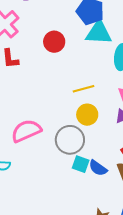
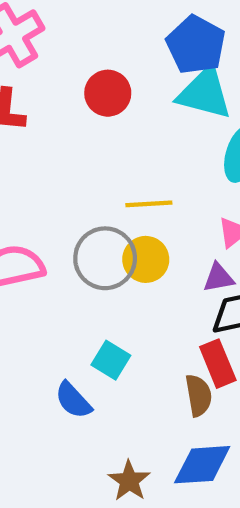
gray circle: (70, 140) -> (105, 258), moved
blue semicircle: (98, 168) -> (73, 400), moved

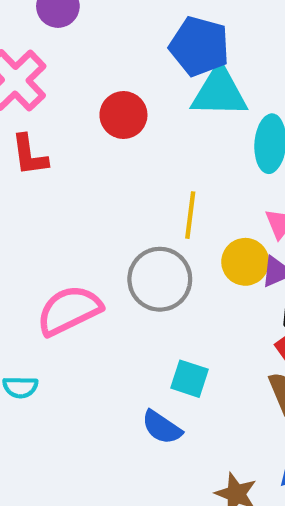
yellow line: (149, 204) -> (190, 215), turned -66
yellow circle: (146, 259) -> (245, 262), moved

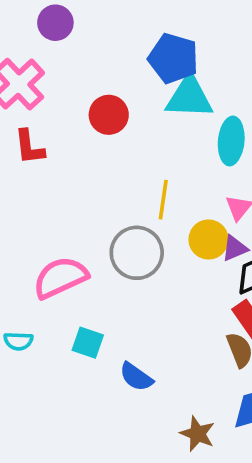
cyan square: (190, 379) -> (88, 343), moved

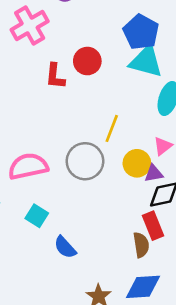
red L-shape: (29, 147) -> (55, 76), moved

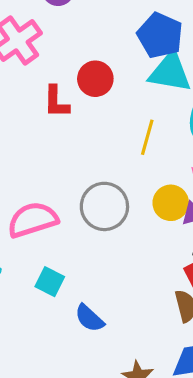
yellow line: (112, 128) -> (147, 137), moved

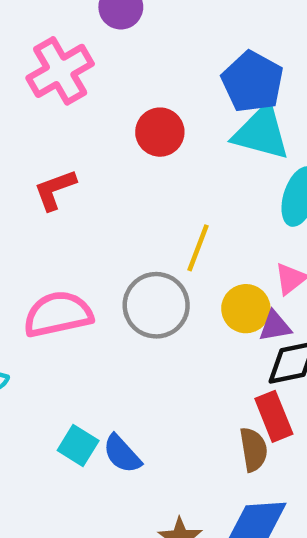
red L-shape: (56, 102) -> (55, 190), moved, turned 64
yellow line: (147, 137) -> (198, 248), moved
cyan square: (50, 282) -> (78, 446), moved

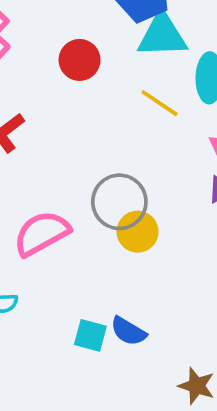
yellow line: (198, 248) -> (160, 103), moved, turned -60
yellow circle: (246, 309) -> (138, 232), moved

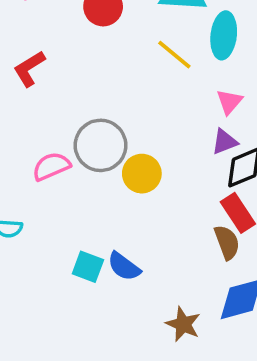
gray circle: (119, 202) -> (101, 145), moved
pink semicircle: (42, 233) -> (51, 166), size x0.7

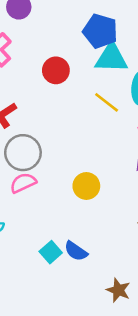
gray circle: (101, 145) -> (23, 153), moved
cyan square: (88, 267) -> (51, 252), turned 30

